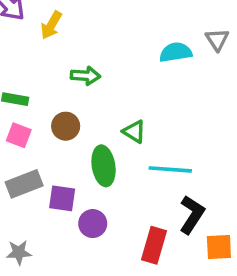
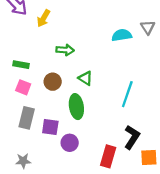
green triangle: (134, 132) -> (85, 78), moved
cyan line: (170, 169) -> (127, 94), moved, turned -75
gray rectangle: (24, 184) -> (27, 118), turned -55

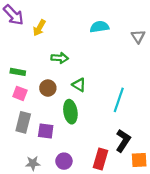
cyan semicircle: (122, 35) -> (99, 27), moved
purple circle: (70, 143) -> (64, 161), moved
gray star: (23, 161) -> (33, 163), moved

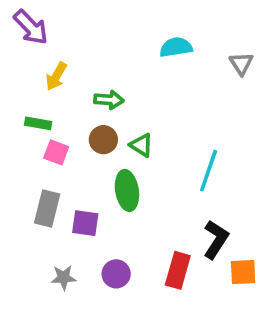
yellow arrow: (39, 28) -> (56, 76), moved
brown circle: (48, 88) -> (103, 140), moved
pink square: (20, 93) -> (56, 152), moved

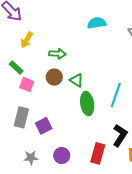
green rectangle: (38, 123) -> (16, 68), turned 32
green ellipse: (127, 190) -> (87, 104), moved
purple square: (85, 223) -> (44, 126), turned -35

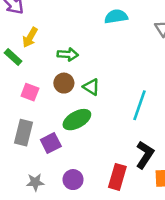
green rectangle: (16, 68) -> (13, 57), moved
green ellipse: (87, 104) -> (77, 120), moved, turned 70

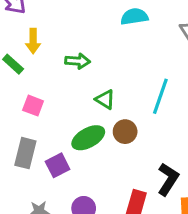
yellow arrow: (30, 37) -> (33, 41), turned -30
brown circle: (64, 83) -> (125, 132), moved
cyan line: (140, 105) -> (160, 96), moved

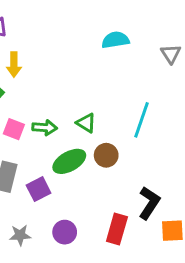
green arrow: (78, 61) -> (45, 128), moved

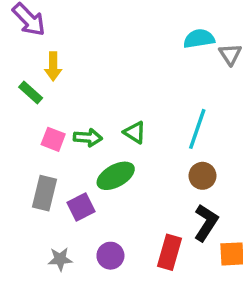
cyan semicircle: (115, 40) -> (199, 39), moved
brown circle: (106, 155) -> (202, 176), moved

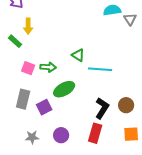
cyan line: (197, 129) -> (100, 69), moved, turned 75
green triangle: (135, 132) -> (78, 55), moved
brown circle: (202, 176) -> (126, 105), moved
black L-shape: (206, 223) -> (102, 108), moved

